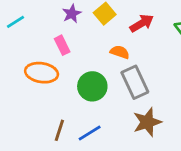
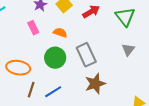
orange semicircle: (120, 52) -> (60, 33), moved
orange ellipse: (42, 73) -> (18, 68), moved

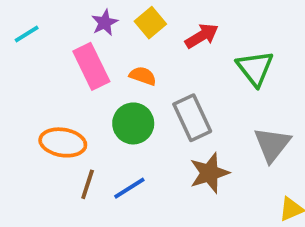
green triangle: (125, 17) -> (255, 68), moved
pink rectangle: (33, 28) -> (91, 66), size x1.6
gray triangle: (128, 50) -> (272, 144), moved, size x1.5

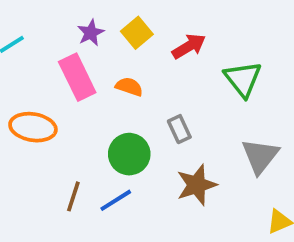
gray rectangle: (192, 118) -> (179, 129), size x0.6
green circle: (133, 123) -> (129, 154), moved
orange ellipse: (63, 142) -> (33, 127), moved

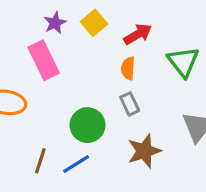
orange semicircle: (129, 87) -> (128, 68), moved, turned -105

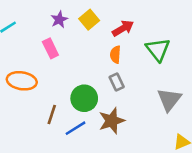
pink rectangle: (44, 60) -> (50, 48), size x0.7
brown star: (144, 151) -> (112, 121), moved
brown line: (40, 161) -> (52, 114), moved

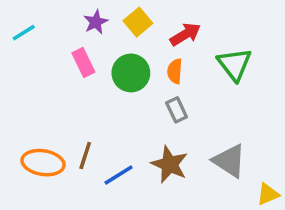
orange ellipse: (22, 81) -> (43, 163), moved
green circle: (84, 98) -> (131, 73), moved
gray triangle: (169, 100) -> (229, 161), moved, turned -35
brown star: (112, 121) -> (170, 164), turned -30

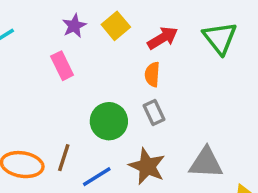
green triangle: (235, 64) -> (220, 38), moved
green circle: (131, 73) -> (109, 121), moved
gray triangle: (229, 161) -> (206, 163), turned -30

